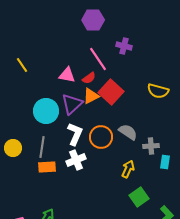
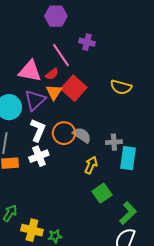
pink triangle: (67, 75) -> (30, 71), size x1.4
orange triangle: (91, 96) -> (54, 92), turned -30
gray semicircle: (128, 132) -> (82, 135), moved
cyan rectangle: (165, 162) -> (128, 158), size x1.6

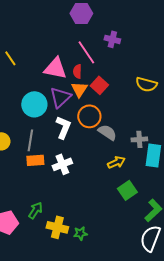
red semicircle: (52, 74) -> (77, 71), turned 128
red square: (74, 88) -> (99, 85), size x0.7
orange circle: (64, 133) -> (89, 116), moved
white cross: (39, 156) -> (62, 164), moved
yellow arrow: (91, 165) -> (116, 162), turned 42

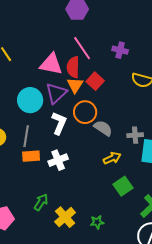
purple cross: (112, 39) -> (120, 50), moved
red semicircle: (77, 71) -> (73, 67), size x1.5
green arrow: (35, 210) -> (41, 202), moved
yellow cross: (57, 227) -> (65, 217), moved, turned 35
green star: (80, 233) -> (97, 222), moved

